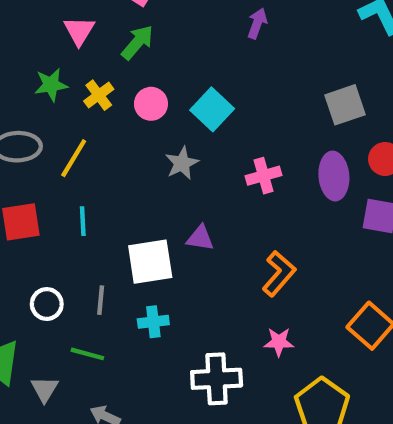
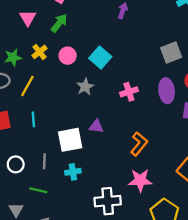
green star: (51, 85) -> (13, 57), moved
pink star: (279, 342) -> (140, 180), size x1.5

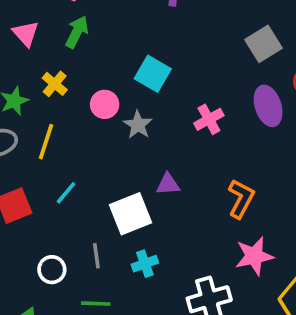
pink circle: (68, 56) -> (105, 104), moved
cyan line: (33, 119) -> (66, 193), turned 56

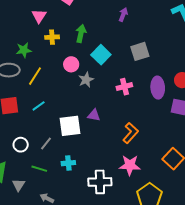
green arrow: (77, 32) -> (81, 33), moved, turned -30
gray square: (264, 44) -> (140, 51), moved
yellow cross: (55, 84) -> (52, 37), moved, turned 32
gray line: (96, 256) -> (46, 143), turned 32
cyan cross: (145, 264) -> (68, 163), moved

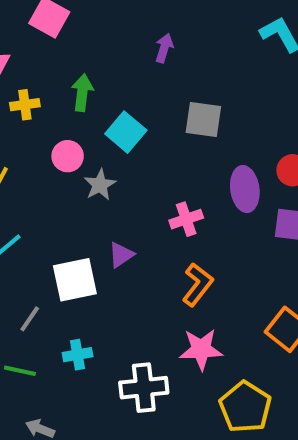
gray square: (140, 51) -> (203, 119), turned 30
pink cross: (124, 87) -> (186, 219), moved
purple triangle: (94, 115) -> (121, 255), turned -40

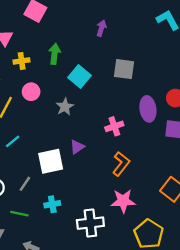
pink circle: (68, 156) -> (31, 92), moved

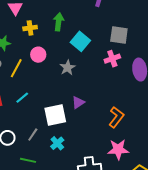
pink cross: (114, 126) -> (112, 59), moved
cyan cross: (52, 204) -> (57, 143), moved, turned -32

